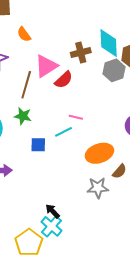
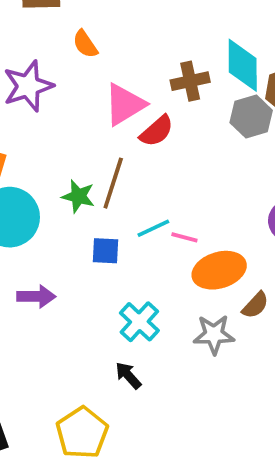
brown line: (26, 85) -> (113, 183), moved
pink line: (76, 117) -> (184, 237), moved
cyan cross: (51, 226) -> (139, 322), moved

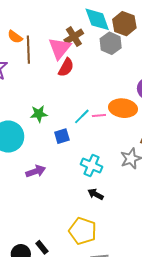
pink triangle: (125, 104) -> (60, 48), moved
brown line: (113, 183) -> (28, 50), moved
orange ellipse: (219, 270) -> (123, 108), moved, turned 44

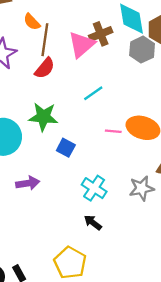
red semicircle: (66, 67) -> (45, 68), moved
green star: (39, 114) -> (43, 117), size x1.4
cyan line: (82, 116) -> (93, 93), moved
blue square: (62, 136) -> (66, 148), turned 35

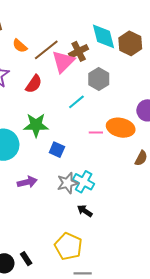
brown line: (45, 40) -> (46, 50), moved, turned 48
gray hexagon: (142, 50) -> (99, 79), moved
gray star: (142, 188) -> (68, 183), moved

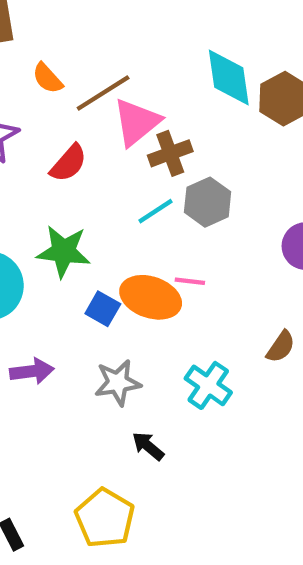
brown cross: (79, 51) -> (170, 153), moved
gray hexagon: (99, 79) -> (208, 202), moved
orange ellipse: (121, 128) -> (151, 297), moved
cyan cross: (84, 182) -> (208, 385), moved

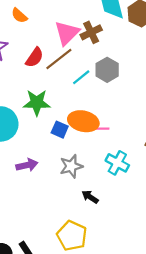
brown line: (103, 93) -> (59, 59), moved
brown cross: (170, 153) -> (91, 32), moved
pink line: (190, 281) -> (102, 129), moved

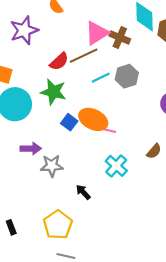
brown cross: (91, 32) -> (120, 37), turned 36
red semicircle: (35, 57) -> (59, 62), moved
gray star: (71, 166) -> (52, 166), moved

